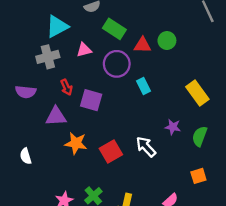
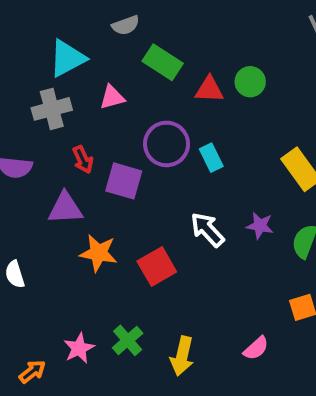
purple circle: (117, 64) -> (167, 144), moved
white arrow: (146, 147) -> (207, 230), moved

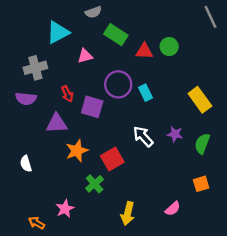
gray cross: (52, 109) -> (35, 68), moved
orange star: (98, 253) -> (77, 151), turned -30
green cross: (128, 340) -> (95, 184), moved
orange arrow: (32, 372) -> (37, 223), turned -112

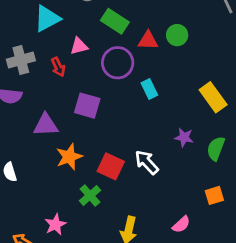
purple circle: (118, 84) -> (118, 63), moved
red arrow: (67, 94) -> (58, 67), moved
white arrow: (143, 136) -> (147, 162), moved
red square: (112, 159) -> (111, 166), turned -35

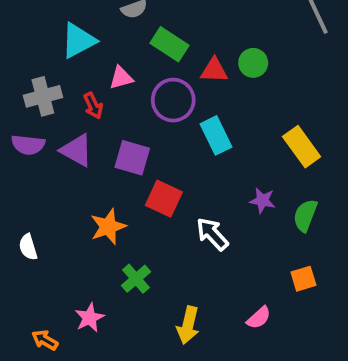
cyan rectangle: (149, 89) -> (216, 135), size x1.4
purple triangle: (46, 125) -> (76, 150), moved, turned 32
red square: (111, 166) -> (164, 199), moved

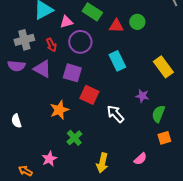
pink triangle: (121, 78) -> (66, 22), moved
purple circle: (173, 100) -> (80, 42), moved
green semicircle: (305, 215) -> (158, 114), moved

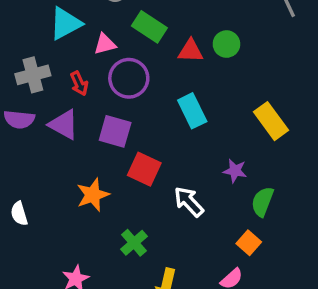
green cross: (74, 138) -> (134, 243), moved
orange square: (164, 138) -> (249, 243), moved, turned -32

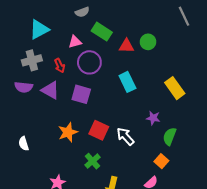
cyan triangle: (65, 23) -> (39, 30), moved
red square: (144, 169) -> (99, 130), moved

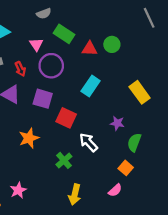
pink triangle: (75, 42) -> (36, 44), turned -48
cyan rectangle: (127, 82) -> (91, 86), turned 60
red square: (99, 130) -> (66, 118), moved
green cross: (93, 161) -> (64, 160), moved

